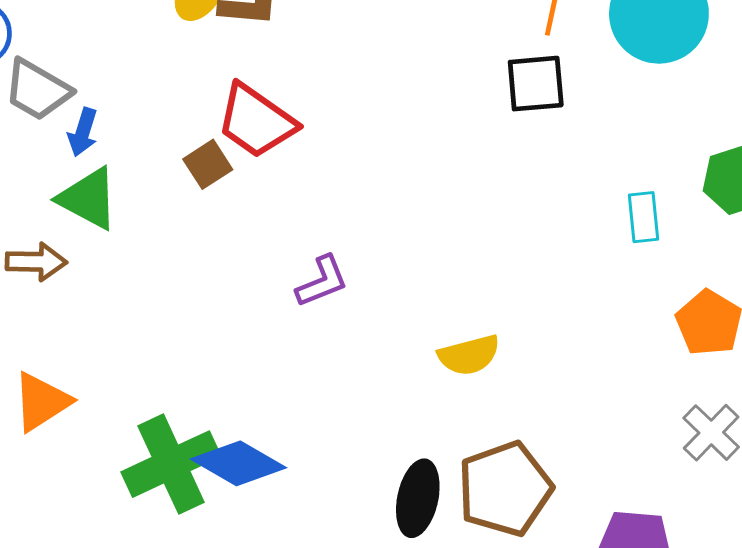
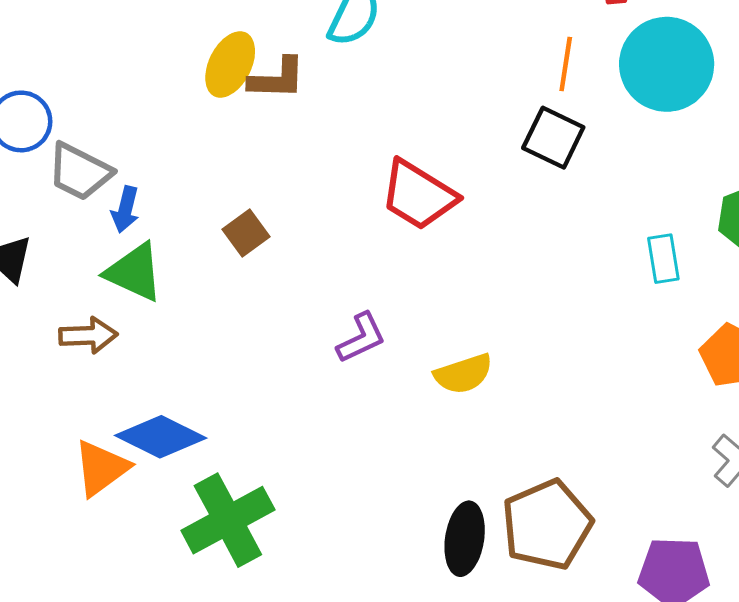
black square: (536, 84) -> (553, 138), turned 34
red trapezoid: (256, 121) -> (418, 195), moved
yellow semicircle: (469, 355) -> (463, 374), moved
blue diamond: (238, 463) -> (161, 437), moved

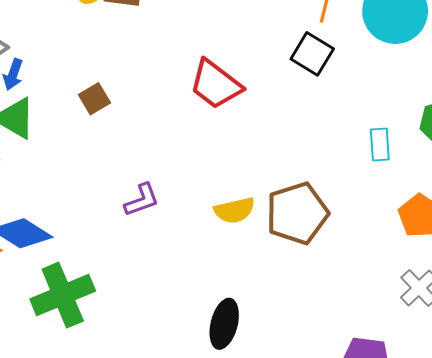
purple L-shape: (361, 338) -> (142, 200), moved
brown pentagon: (547, 525) -> (297, 213), moved

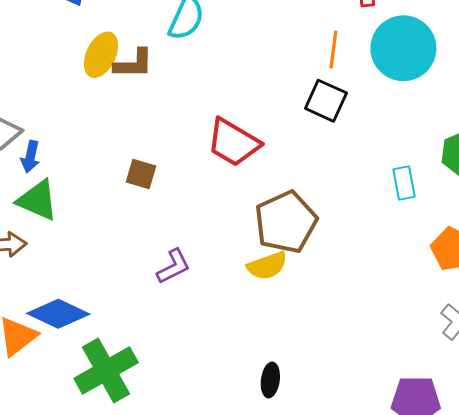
brown square: (94, 99) -> (141, 174), moved, turned -36
brown pentagon: (297, 213) -> (286, 222), moved
black ellipse: (224, 324) -> (270, 380), size x0.7

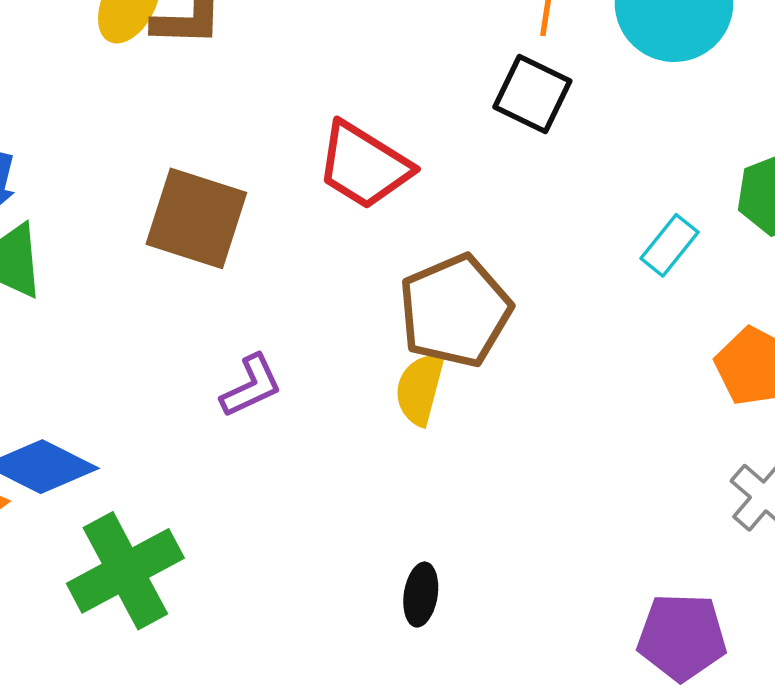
brown square: (141, 174) -> (196, 218), size x1.8
cyan rectangle: (404, 183) -> (670, 245), turned 48
yellow semicircle: (267, 266) -> (420, 389), turned 123

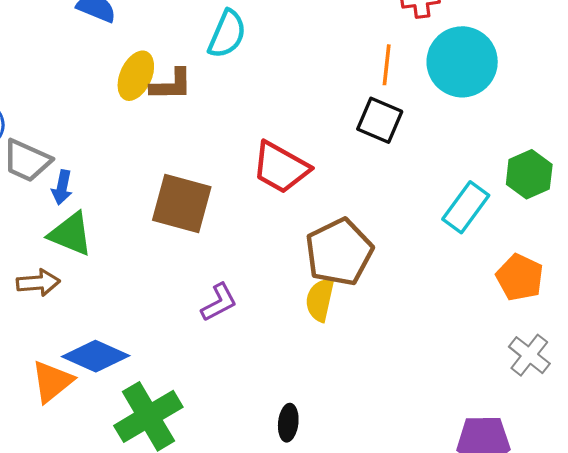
cyan rectangle: (670, 245) -> (466, 207), size x1.4
black ellipse: (421, 595) -> (288, 423), moved

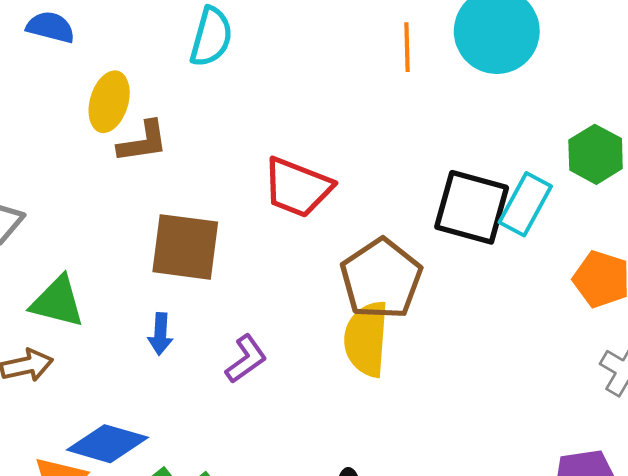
brown L-shape: (171, 85) -> (143, 142), moved
black square: (380, 120) -> (472, 207), moved, size x1.4
blue arrow: (62, 187) -> (160, 334), moved
yellow semicircle: (320, 300) -> (366, 339), size x1.4

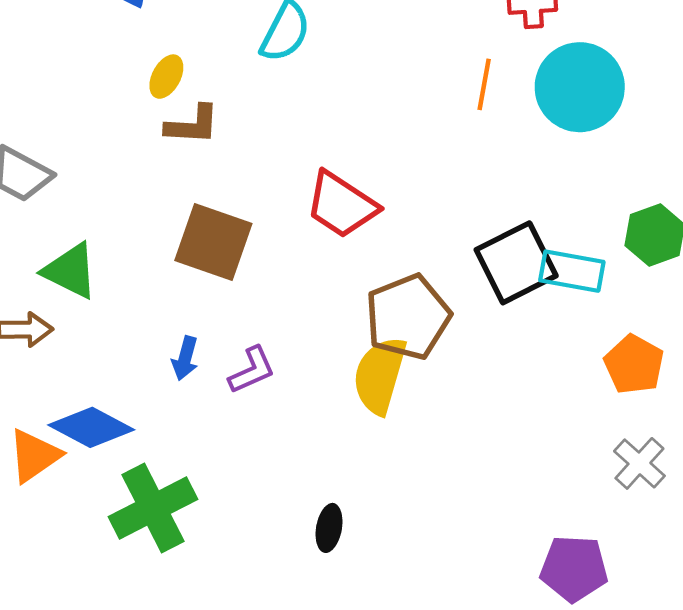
yellow ellipse: (109, 102) -> (166, 77), size x0.7
cyan rectangle: (525, 204) -> (572, 271), turned 60
black square: (472, 207) -> (516, 263), turned 36
blue arrow: (160, 334) -> (185, 358), moved

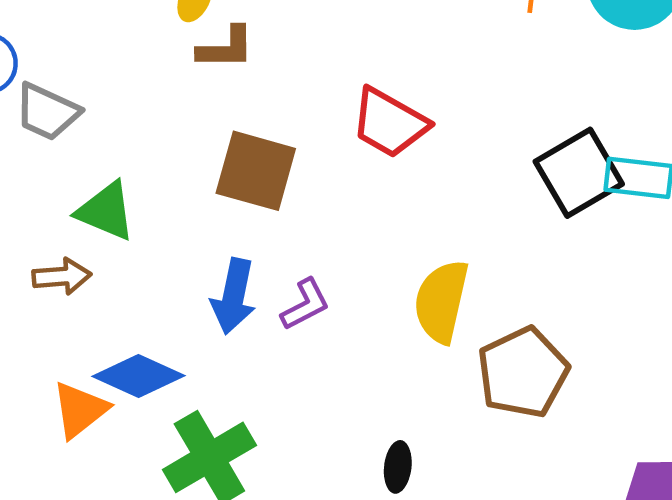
brown pentagon: (408, 317) -> (523, 373), moved
blue arrow: (185, 358) -> (234, 296), size x1.6

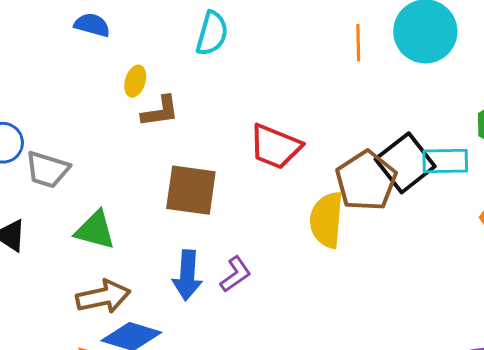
brown arrow: (62, 276) -> (103, 297), moved, size x1.4
yellow semicircle: (441, 301) -> (327, 220), moved
brown pentagon: (523, 373) -> (366, 181), moved

